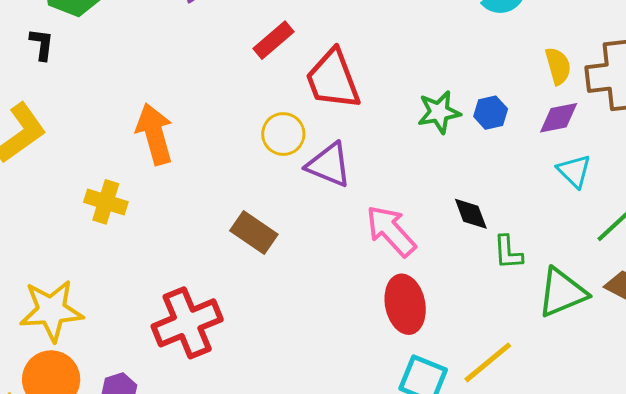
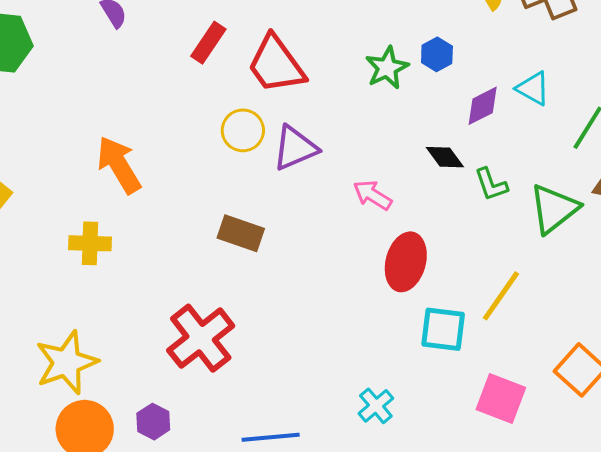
purple diamond: (559, 118) -> (483, 106), moved
purple triangle: (329, 165) -> (295, 148), turned -30
pink arrow: (391, 231) -> (372, 195), size x0.7
red ellipse: (405, 304) -> (406, 262), turned 42

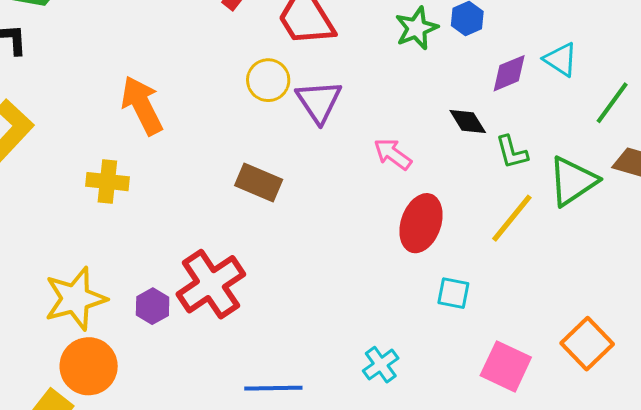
purple triangle: (295, 148) -> (319, 101), turned -45
yellow line: (501, 296) -> (512, 218), moved
cyan square: (443, 329) -> (453, 293), size x0.7
purple hexagon: (153, 422) -> (153, 306), moved

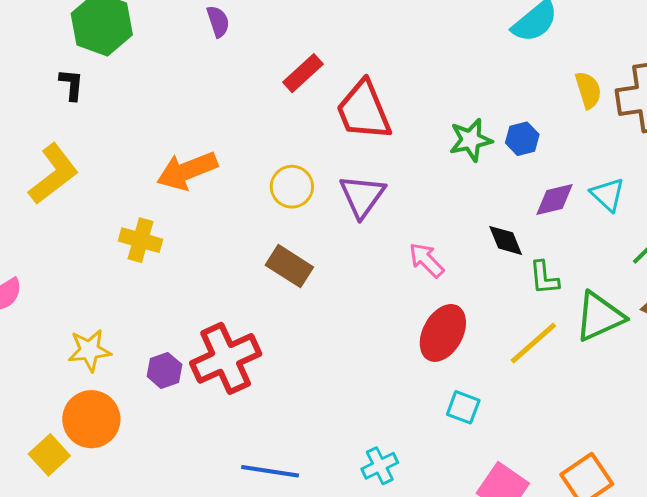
yellow circle: (268, 80) -> (292, 187), moved
orange arrow: (142, 105) -> (187, 171), turned -94
yellow star: (75, 299) -> (89, 350), size x0.7

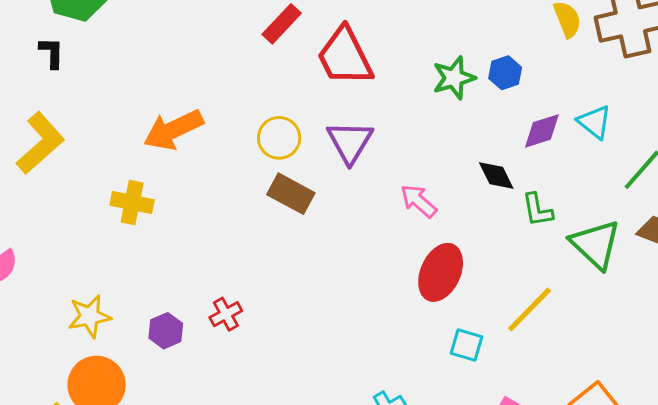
brown rectangle: (289, 266) -> (291, 194), moved
green triangle: (599, 316) -> (595, 244), turned -48
yellow line: (533, 343) -> (530, 310), moved
red cross: (226, 358) -> (226, 314), size x0.5

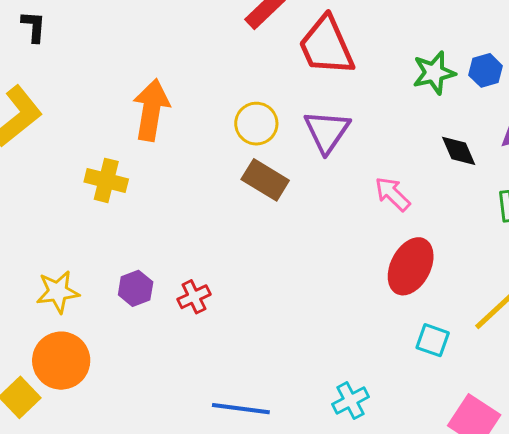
orange arrow: (173, 130) -> (151, 110), turned 122
black diamond: (496, 175) -> (459, 151), moved
purple hexagon: (166, 331) -> (136, 288), moved

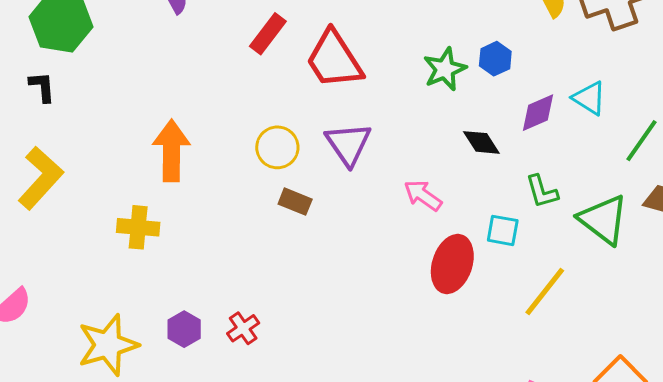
brown rectangle: (265, 180) -> (295, 202), size x0.7
yellow star: (58, 292) -> (108, 345), size x1.4
cyan square: (433, 340) -> (503, 230), moved

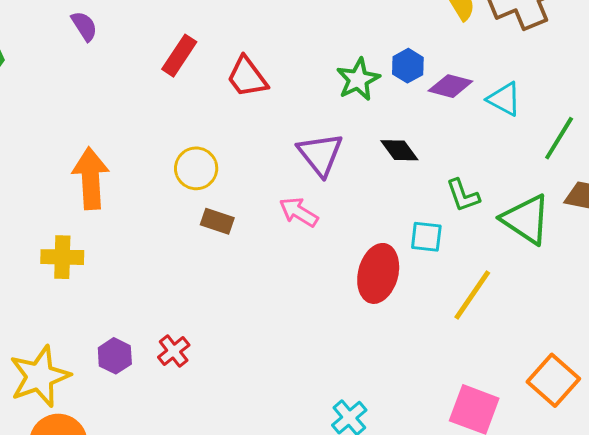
red trapezoid: (334, 60) -> (247, 77), size x0.7
purple diamond: (538, 113) -> (450, 86), moved, turned 42
purple triangle: (348, 144) -> (320, 154), moved
pink arrow: (423, 195) -> (299, 212), moved

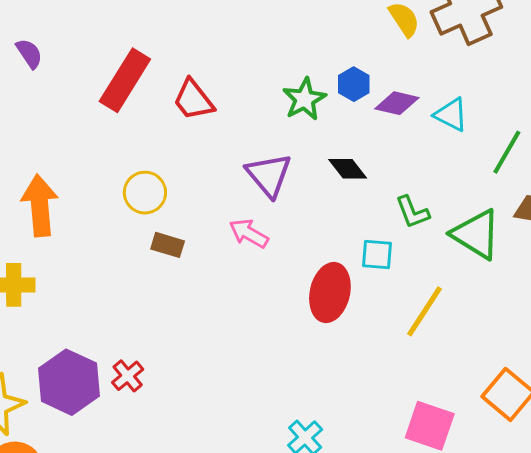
red rectangle: (179, 56) -> (125, 80), size x1.5
purple hexagon: (115, 356) -> (69, 382), size x1.8

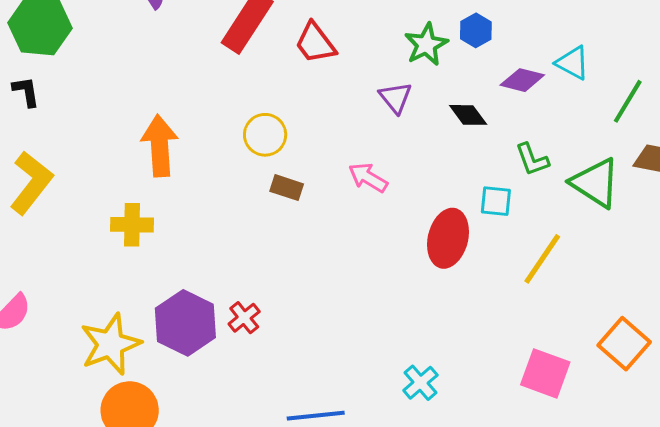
purple diamond: (397, 103) -> (522, 80), moved
purple triangle: (269, 175) -> (395, 98), moved, size x0.7

